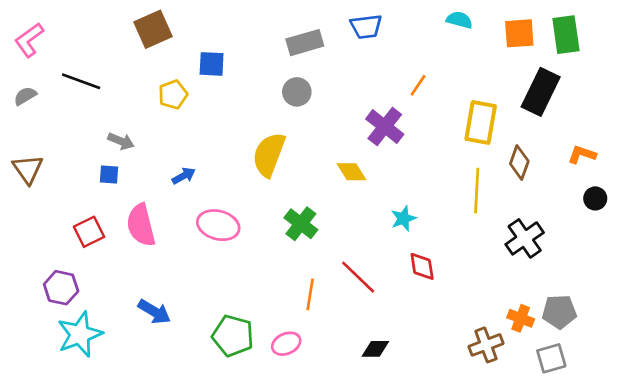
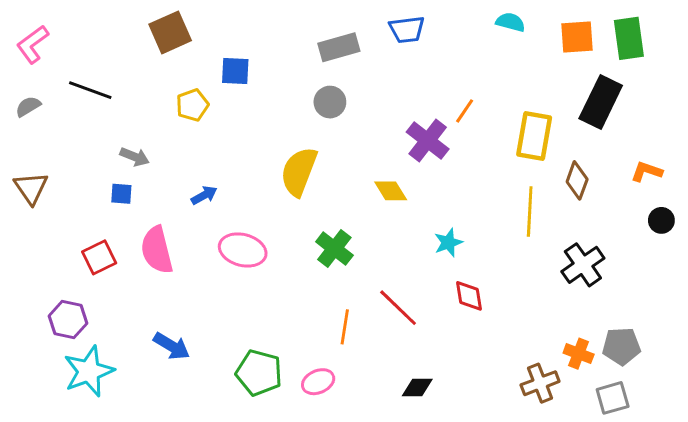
orange line: (418, 85) -> (465, 111), moved

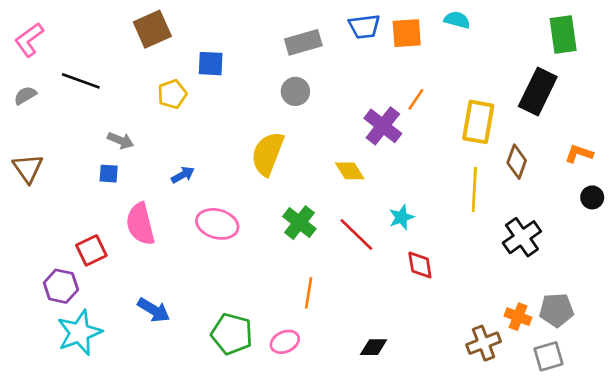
orange square: (577, 37) -> (407, 33), moved
red square: (99, 257) -> (91, 250), moved
red line: (398, 308) -> (356, 235), moved

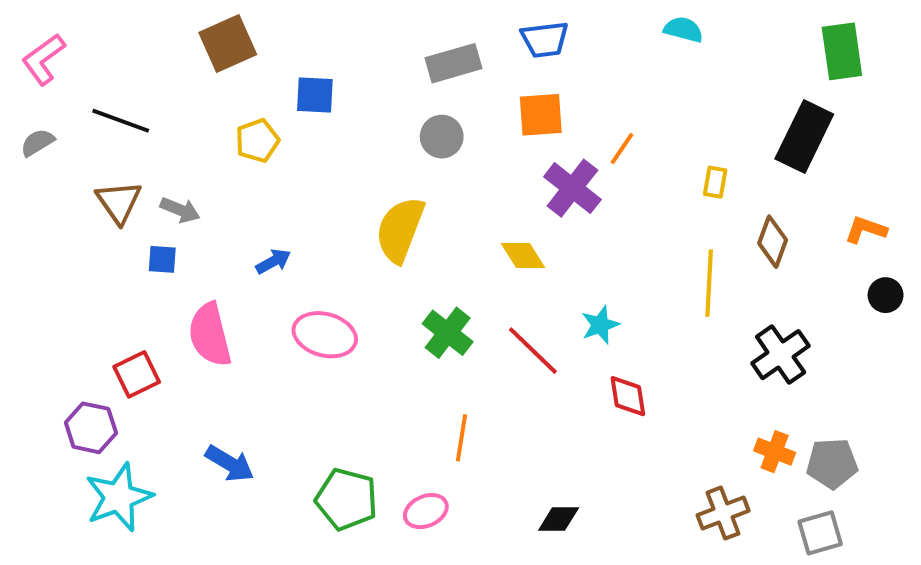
orange square: (407, 33) -> (541, 115), moved
yellow rectangle: (478, 122) -> (715, 182), size x0.5
brown triangle: (28, 168) -> (119, 202), moved
orange cross: (518, 317) -> (775, 452), moved

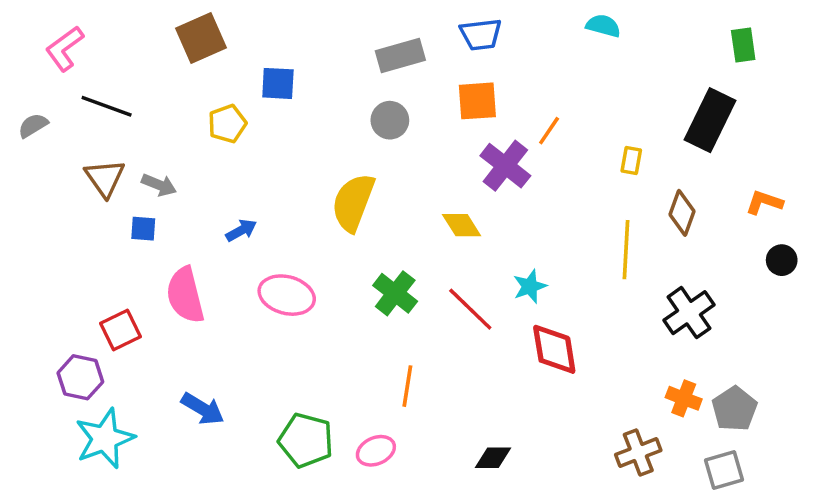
green rectangle: (842, 51) -> (743, 45), size x0.7
pink L-shape: (43, 59) -> (65, 48), moved
red diamond: (628, 396) -> (554, 349), size x1.4
gray pentagon: (832, 464) -> (734, 409), turned -30

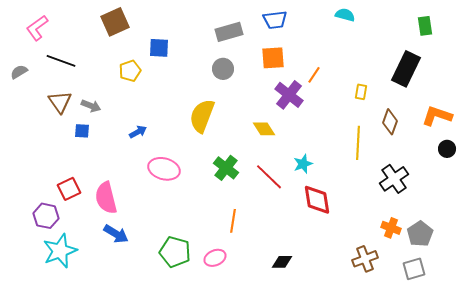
orange L-shape: (764, 202) -> (437, 116), size x1.4
pink semicircle: (185, 295) -> (106, 198), moved

